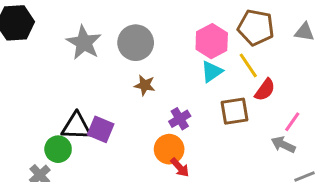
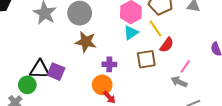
brown star: (145, 85) -> (86, 42), size x1.5
purple cross: (180, 119) -> (109, 64), turned 32

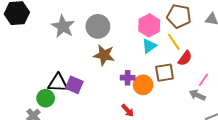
orange circle: (102, 85) -> (143, 85), moved

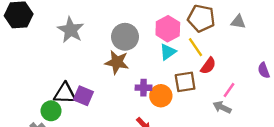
gray circle: (98, 26) -> (125, 37), moved

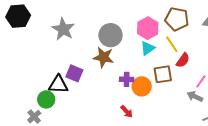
purple square: (83, 96) -> (74, 73), moved

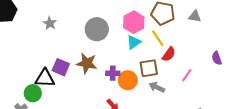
gray star: (63, 29) -> (50, 23), size x0.6
brown star: (103, 57) -> (87, 63), moved
gray arrow: (195, 96) -> (157, 87), moved

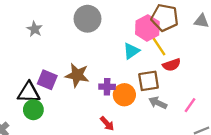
pink hexagon: (134, 22) -> (147, 28), moved
gray circle: (97, 29) -> (87, 19), moved
red semicircle: (169, 54) -> (172, 65), turned 35
pink line: (187, 75) -> (190, 105), moved
green circle: (33, 93) -> (33, 110), moved

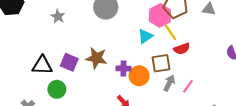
black triangle: (29, 92) -> (42, 65), moved
gray arrow: (158, 103) -> (169, 83), turned 91
pink line: (190, 105) -> (188, 86), moved

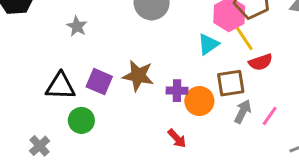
gray star: (58, 16) -> (77, 26), moved

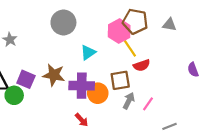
cyan triangle: (208, 44) -> (88, 52), moved
purple cross: (177, 91) -> (82, 86), size x1.6
green circle: (81, 120) -> (14, 95), moved

